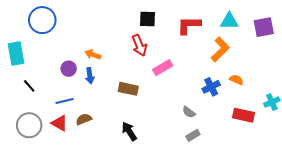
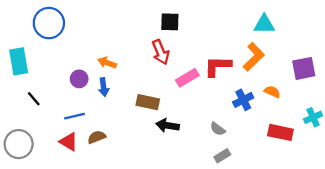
red L-shape: (189, 25) -> (218, 66), moved
purple square: (264, 27) -> (304, 68), moved
gray circle: (29, 125) -> (19, 144), moved
black arrow: (129, 131) -> (168, 125), moved, turned -48

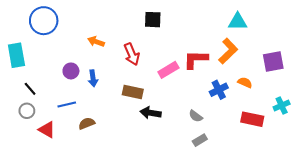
red arrow: (161, 52) -> (132, 54), moved
orange arrow: (107, 63) -> (96, 42), moved
red triangle: (69, 142) -> (47, 130), moved
gray circle: (19, 144) -> (27, 111), moved, size x0.6

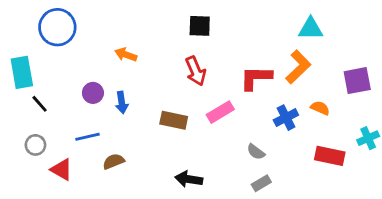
red arrow: (132, 54) -> (196, 71), moved
pink rectangle: (168, 70) -> (220, 112), moved
black line: (30, 89) -> (40, 104), moved
black arrow: (151, 113) -> (189, 179), moved

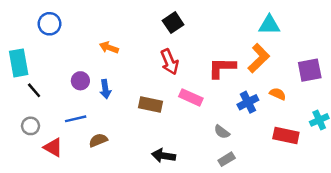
black square: (200, 26) -> (173, 23), turned -36
blue circle: (57, 27) -> (50, 24), size x0.7
pink rectangle: (220, 112) -> (191, 97), turned 55

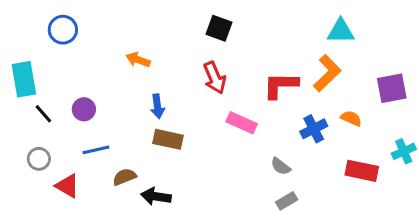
black square: (173, 23) -> (219, 28), turned -36
purple circle: (80, 81) -> (84, 109), moved
blue arrow: (105, 89) -> (157, 106), moved
brown rectangle: (150, 105) -> (168, 139), moved
black arrow: (164, 156) -> (156, 196), moved

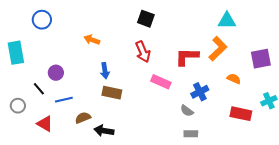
black line: (43, 114) -> (39, 89), moved
blue cross: (314, 129) -> (200, 92), moved
gray circle: (39, 159) -> (18, 106), moved
gray rectangle: (287, 201) -> (191, 134), turned 32

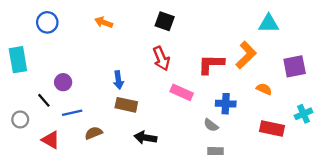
cyan triangle: (227, 21) -> (269, 24), moved
orange arrow: (92, 40) -> (104, 22), moved
blue cross: (200, 92) -> (226, 104), turned 30
black arrow: (104, 131) -> (145, 138), moved

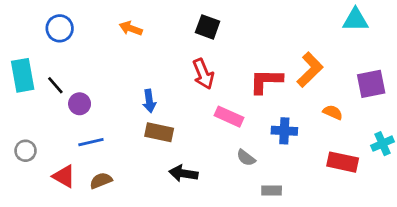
cyan triangle: (269, 24) -> (355, 20), moved
black line: (44, 100) -> (55, 85), moved
gray semicircle: (211, 125) -> (246, 158), moved
brown semicircle: (94, 133) -> (101, 181), moved

